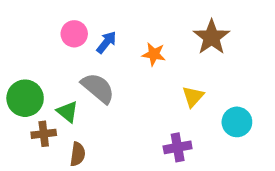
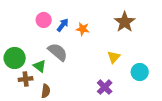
orange star: (154, 54) -> (83, 29), moved
purple cross: (178, 147) -> (105, 87), turned -35

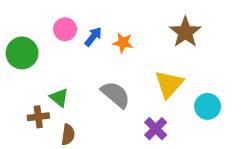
gray semicircle: (58, 52) -> (116, 95), moved
yellow triangle: (114, 57) -> (169, 84), size x1.5
green circle: (15, 58) -> (22, 53), moved

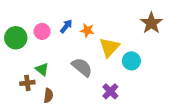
pink circle: (65, 29) -> (42, 31), moved
brown star: (185, 32) -> (151, 23), moved
yellow triangle: (169, 84) -> (109, 47), moved
cyan circle: (208, 106) -> (131, 61), moved

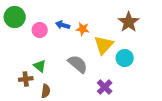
brown star: (151, 23) -> (129, 22), moved
blue arrow: (66, 26) -> (63, 25), turned -112
green circle: (16, 38) -> (15, 17), moved

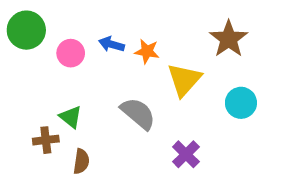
cyan circle: (125, 58) -> (241, 103), moved

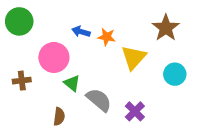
pink circle: (71, 53) -> (54, 57), moved, size x1.5
gray semicircle: (138, 113) -> (99, 100), moved
green triangle: (71, 117) -> (72, 83), moved
brown cross: (46, 140) -> (22, 81), moved

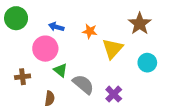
blue arrow: (81, 32) -> (56, 27), moved
brown cross: (22, 81) -> (23, 77), moved

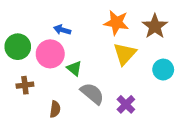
green circle: (16, 18) -> (18, 47), moved
orange star: (90, 31) -> (116, 23), moved, size x1.5
green triangle: (61, 70) -> (74, 68), moved

